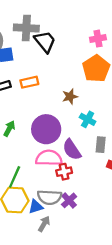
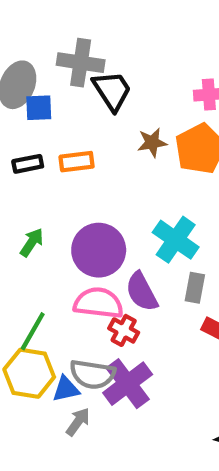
brown star: (70, 97) -> (152, 143), moved
cyan cross: (88, 119) -> (176, 240), size x1.5
red cross: (64, 172) -> (124, 330), turned 35
purple cross: (69, 200) -> (128, 384), size x1.6

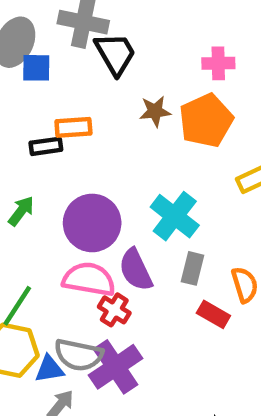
black rectangle: (28, 164) -> (46, 146), moved

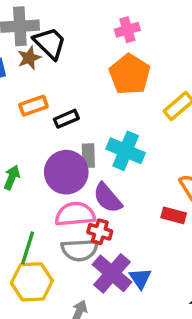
brown star: (155, 111) -> (29, 58), moved
black rectangle: (46, 146) -> (66, 119), moved
gray rectangle: (193, 268) -> (88, 156), moved
gray semicircle: (79, 355) -> (80, 250), moved
blue triangle: (49, 369) -> (140, 278), moved, turned -40

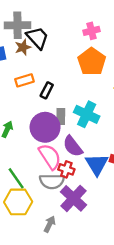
black rectangle: (66, 119) -> (47, 90), turned -42
pink semicircle: (75, 214) -> (50, 157), turned 60
green line: (28, 248) -> (16, 178), turned -55
blue triangle: (140, 278) -> (97, 164), moved, size x1.5

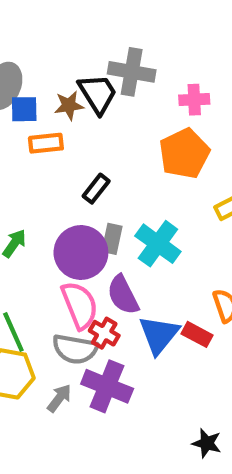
gray cross: (17, 25) -> (132, 72), moved
orange rectangle: (24, 80) -> (46, 143), moved
purple cross: (74, 198) -> (107, 386), turned -32
gray arrow: (50, 224) -> (59, 398), moved

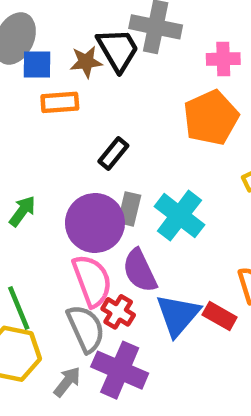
gray semicircle: (75, 349) -> (86, 328), turned -126

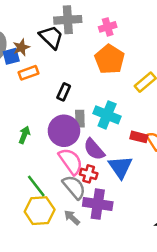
brown star: (86, 62) -> (21, 47), moved
red rectangle: (220, 316) -> (139, 137), moved
gray arrow: (67, 382) -> (72, 218), turned -70

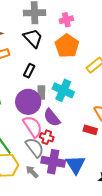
black trapezoid: (51, 37) -> (33, 38), moved
red rectangle: (139, 137) -> (90, 130), moved
blue triangle: (120, 167) -> (76, 165), moved

